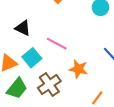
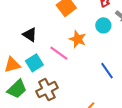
orange star: (78, 69) -> (78, 39), moved

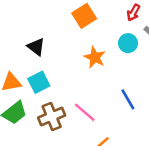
pink line: (59, 53) -> (85, 112), moved

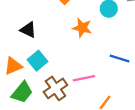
blue line: (128, 99) -> (120, 59), turned -30
pink line: (85, 112) -> (84, 78), turned -40

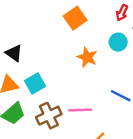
black triangle: (28, 30) -> (14, 53), moved

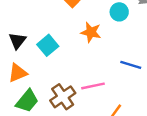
black triangle: (14, 53) -> (17, 41), turned 42
cyan square: (35, 83) -> (48, 45), moved

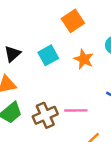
cyan square: (48, 45) -> (48, 55), moved

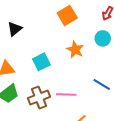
black triangle: (12, 54) -> (15, 29), moved
cyan square: (48, 55) -> (41, 62), moved

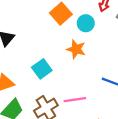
cyan circle: (103, 38) -> (86, 23), moved

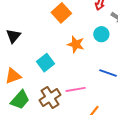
cyan circle: (86, 23) -> (101, 34), moved

